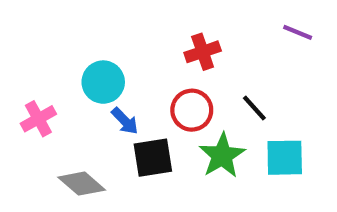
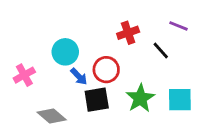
purple line: (298, 32) -> (179, 26), moved
black line: (254, 108) -> (161, 50), moved
red circle: (192, 110) -> (106, 70), moved

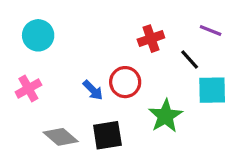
cyan circle: (65, 52) -> (38, 35), moved
black square: (97, 100) -> (107, 135), moved
cyan square: (180, 100) -> (212, 90), moved

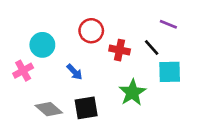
cyan circle: (38, 35) -> (42, 45), moved
red cross: (151, 39) -> (120, 50), moved, turned 30
red circle: (125, 82) -> (91, 31), moved

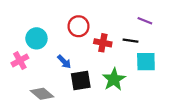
black line: (152, 47) -> (130, 41), turned -40
black square: (86, 108) -> (81, 80), moved

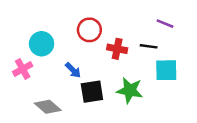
green star: (114, 79) -> (130, 90), turned -30

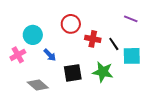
black line: (149, 46) -> (114, 44), moved, turned 48
blue arrow: (73, 70) -> (50, 55), moved

